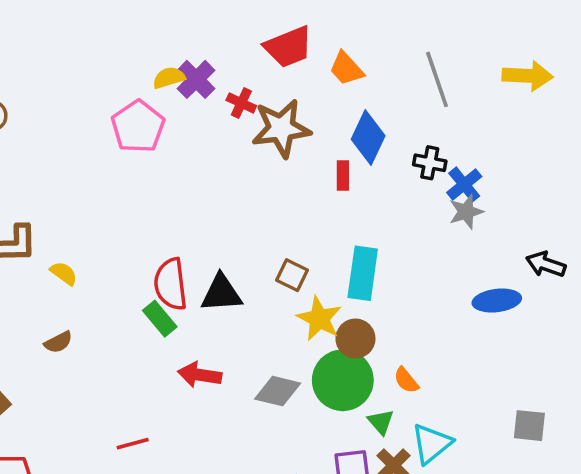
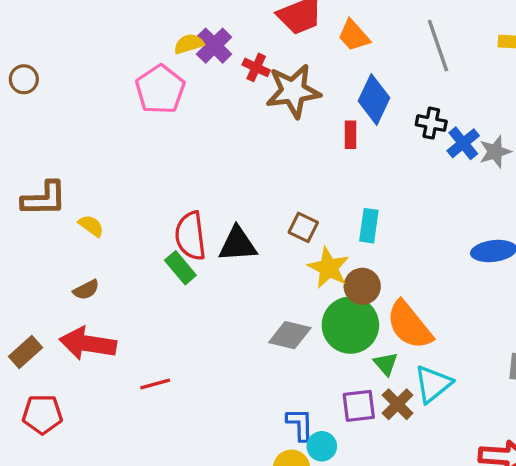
gray star: (466, 212) -> (495, 152), moved
cyan rectangle: (363, 273) -> (369, 226), size x0.7
red arrow: (200, 375) -> (88, 344), moved, size x1.4
orange semicircle: (406, 380) -> (409, 325), size x2.0

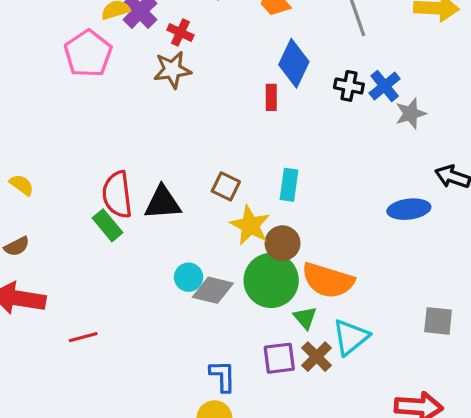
brown star: (293, 91) -> (172, 70), moved, size x0.7
blue cross: (463, 143) -> (385, 86), moved
orange semicircle: (409, 325) -> (328, 280), turned -34
cyan circle: (322, 446) -> (189, 277), moved

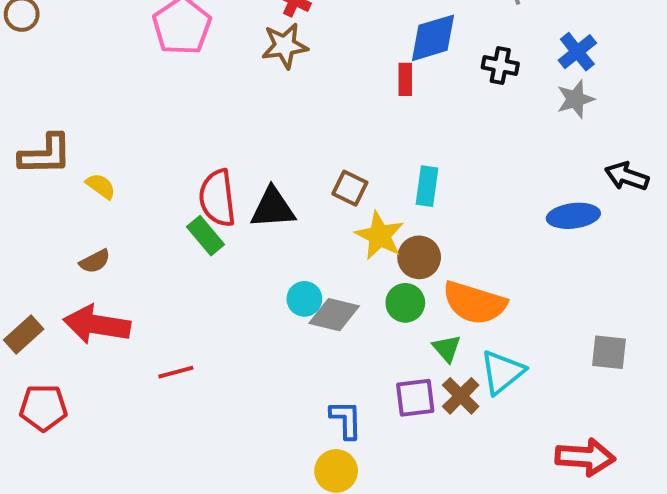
blue diamond: (294, 63) -> (433, 38), turned 48
blue cross: (385, 86) -> (577, 52), moved
green circle: (271, 280) -> (405, 303), size x0.6

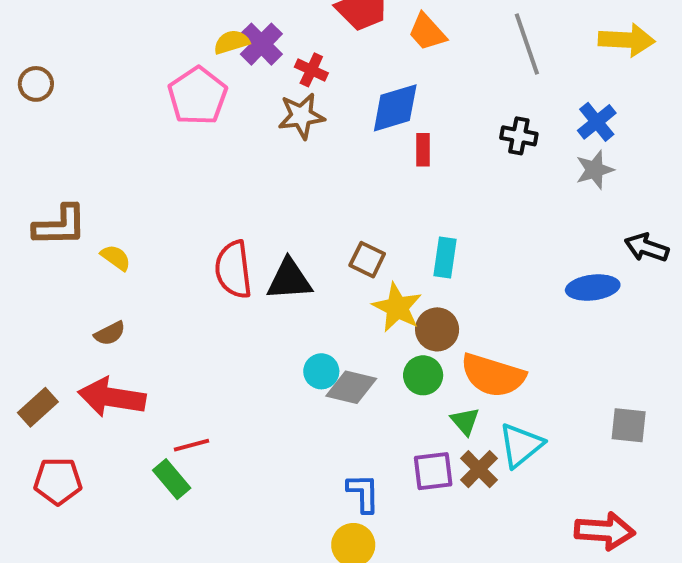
blue diamond: (433, 38) -> (395, 108), moved
green rectangle: (206, 236) -> (172, 479), moved

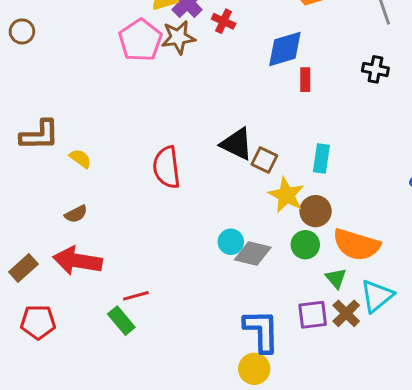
brown star: (301, 116) -> (178, 37), moved
black triangle: (289, 280) -> (237, 144), moved, turned 30
blue L-shape: (363, 493) -> (261, 331), size x1.5

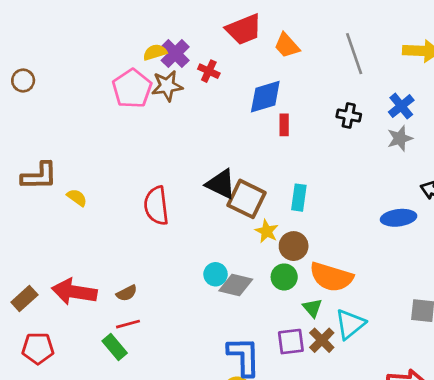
brown square: (264, 160) -> (246, 199), size x1.6
yellow star: (286, 195) -> (267, 231), size x0.7
brown semicircle: (76, 214) -> (127, 293), moved

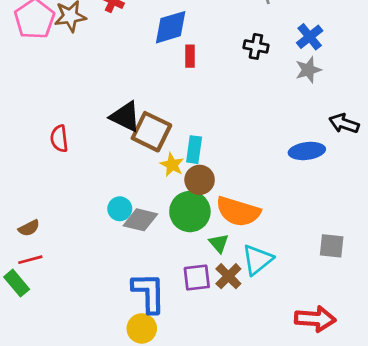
cyan rectangle: (299, 198) -> (194, 150), moved
red semicircle: (156, 206) -> (59, 139), size x0.7
green circle: (284, 277) -> (190, 212), size x1.5

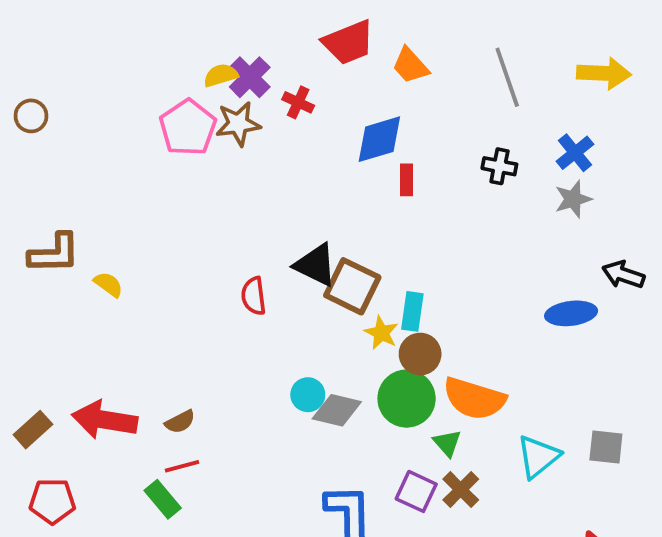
red semicircle: (59, 139) -> (254, 296), moved
cyan triangle: (257, 260) -> (538, 457), moved
purple square: (197, 278) -> (416, 491), turned 32

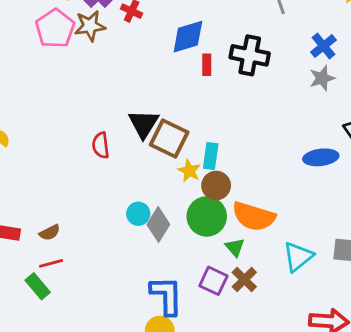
black cross: (499, 166) -> (250, 55), moved, size x1.6
black triangle: (316, 265) -> (144, 124), turned 36
gray diamond: (337, 410) -> (158, 224), turned -72

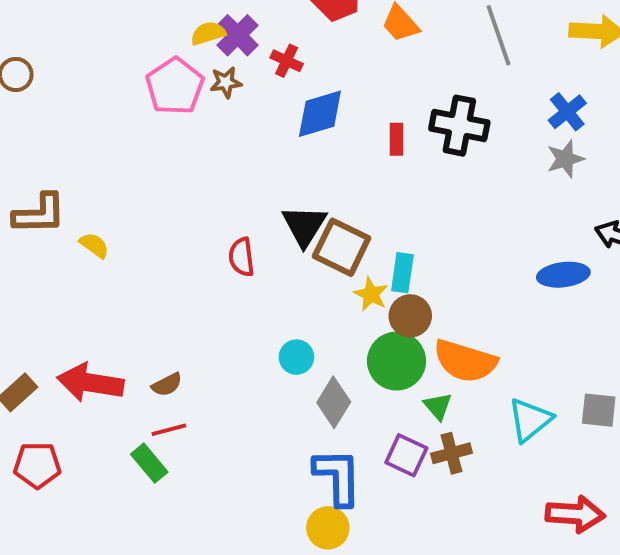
brown star: (90, 26) -> (226, 82), size x0.7
blue diamond: (188, 37) -> (320, 114), moved
gray diamond: (158, 224) -> (334, 402), moved
brown cross: (244, 280) -> (451, 453), turned 30

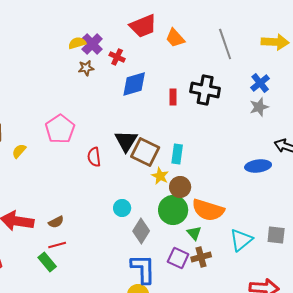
pink pentagon: (175, 86) -> (60, 129), moved
yellow semicircle: (94, 245) -> (19, 151), turned -84
cyan rectangle: (402, 273) -> (177, 154), moved

